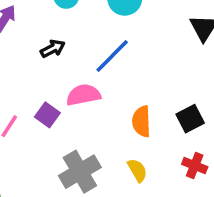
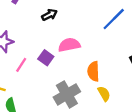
blue line: (112, 56) -> (114, 19), moved
orange semicircle: (141, 121) -> (93, 71), moved

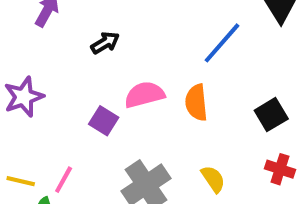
pink line: (21, 65) -> (64, 180), moved
orange semicircle: (93, 71) -> (196, 103), moved

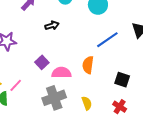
pink semicircle: (144, 95) -> (61, 73), moved
black square: (271, 115) -> (122, 80), turned 35

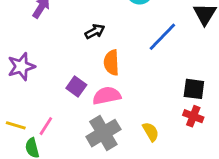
black arrow: (52, 25) -> (95, 31), moved
orange semicircle: (88, 65) -> (111, 63), moved
red cross: (120, 107) -> (193, 116), moved

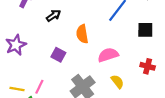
black arrow: (95, 31) -> (54, 16), moved
black square: (194, 89) -> (145, 30), moved
pink semicircle: (107, 96) -> (108, 55), moved

